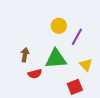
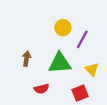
red semicircle: (35, 74) -> (42, 89), moved

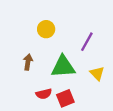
yellow circle: (63, 28) -> (46, 29), moved
red square: (80, 93) -> (65, 98), moved

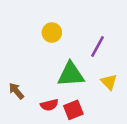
brown arrow: (28, 62) -> (16, 91), moved, turned -49

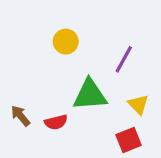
red semicircle: (49, 105) -> (56, 122), moved
red square: (73, 110) -> (129, 140), moved

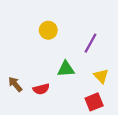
green triangle: (90, 95) -> (66, 69), size x0.7

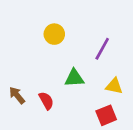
yellow triangle: (101, 76) -> (114, 86), turned -35
red semicircle: (41, 89) -> (46, 101), turned -105

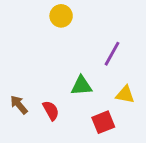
yellow circle: (54, 34) -> (61, 16), moved
red square: (106, 115) -> (103, 122), moved

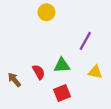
red semicircle: (51, 111) -> (39, 72), moved
red square: (103, 122) -> (62, 93), moved

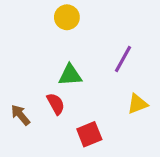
green triangle: (62, 65) -> (70, 75), moved
yellow triangle: (95, 72) -> (137, 104), turned -32

